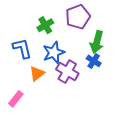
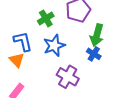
purple cross: (67, 71) -> (68, 77), moved
orange triangle: (37, 74) -> (17, 60), moved, turned -35

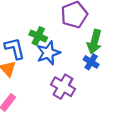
green cross: (46, 18) -> (38, 36), moved, turned -35

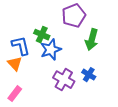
blue cross: (91, 62) -> (89, 75), moved

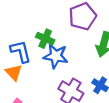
blue star: (51, 50) -> (56, 56), turned 30

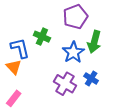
blue star: (56, 56) -> (73, 52), moved, turned 30

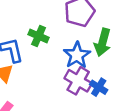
purple cross: (65, 84) -> (78, 81), moved

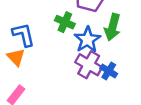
green cross: (39, 36) -> (65, 22), moved

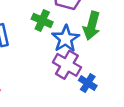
blue cross: (109, 71) -> (88, 83), moved

